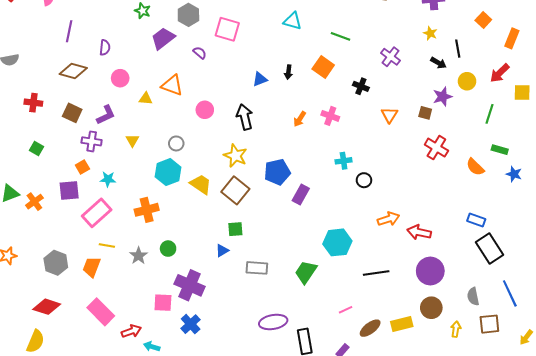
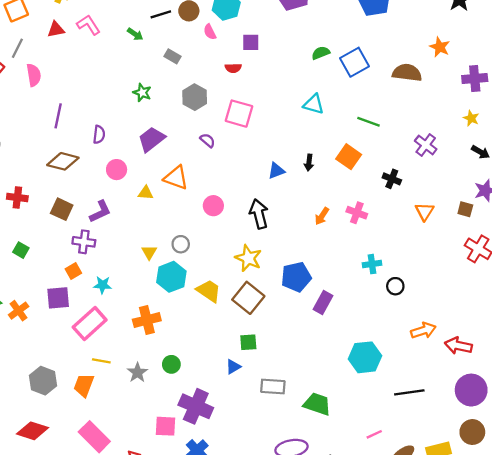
purple trapezoid: (163, 38) -> (152, 139), moved
yellow triangle: (132, 140) -> (149, 252), moved
green trapezoid: (306, 272) -> (317, 404), moved, turned 75

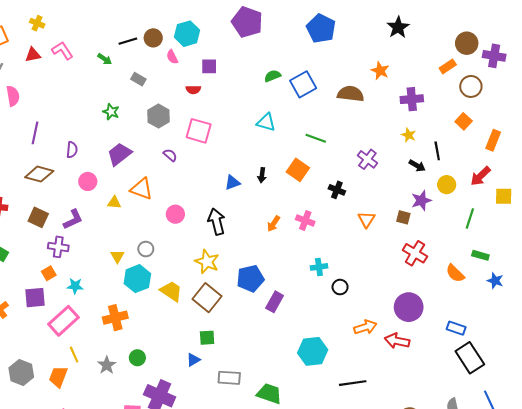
yellow line: (101, 361) -> (74, 355), turned 56
purple circle: (471, 390) -> (409, 307), moved

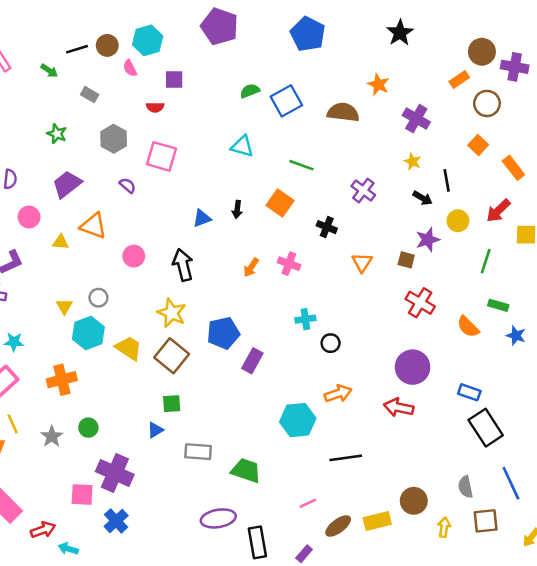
purple cross: (412, 99) -> (416, 119), turned 35
orange rectangle: (493, 140) -> (513, 168), turned -60
orange arrow: (365, 327) -> (338, 394), moved

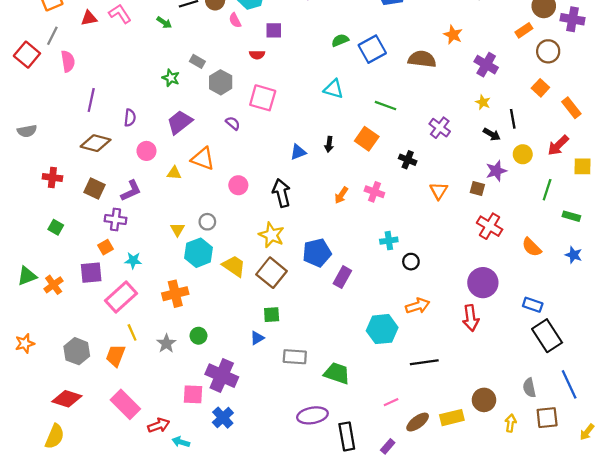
gray rectangle: (90, 95) -> (197, 61), moved
green rectangle: (498, 305) -> (571, 216), moved
red arrow: (399, 407) -> (471, 318), turned -110

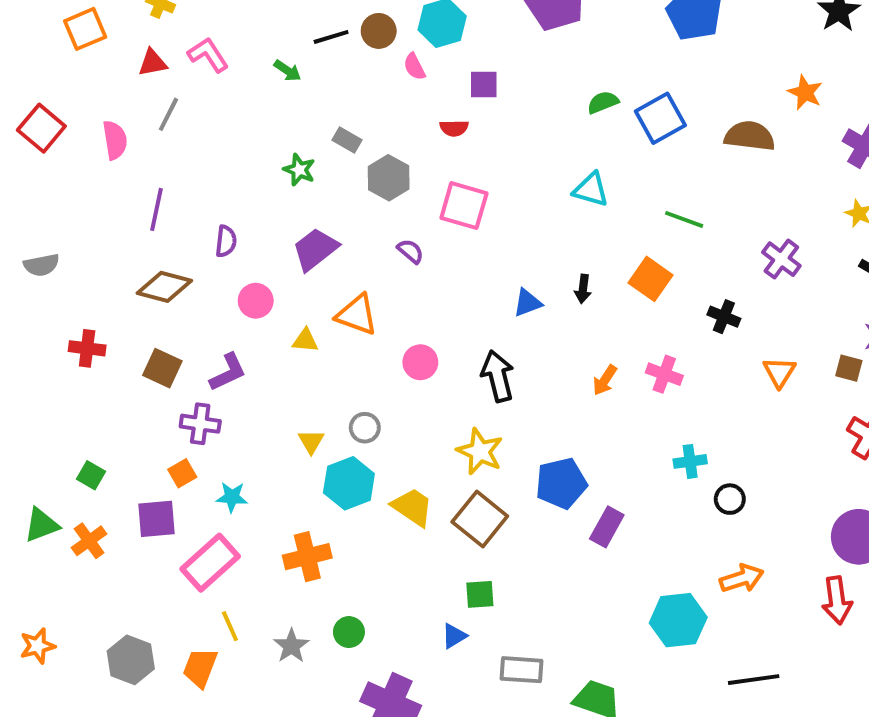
gray line: (52, 36) -> (168, 114), moved
green square: (56, 227) -> (91, 475), moved

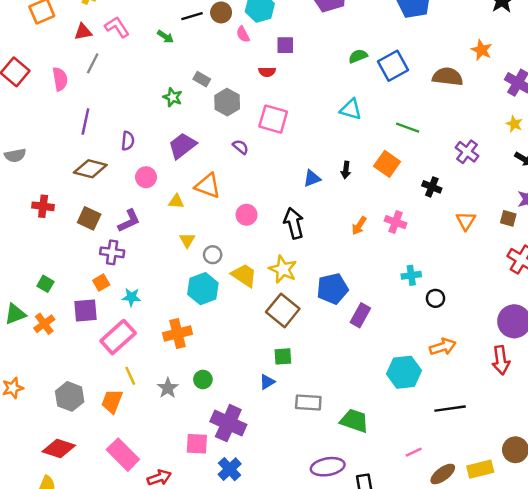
yellow triangle: (311, 442) -> (187, 240), moved
yellow trapezoid: (412, 507) -> (244, 275), moved

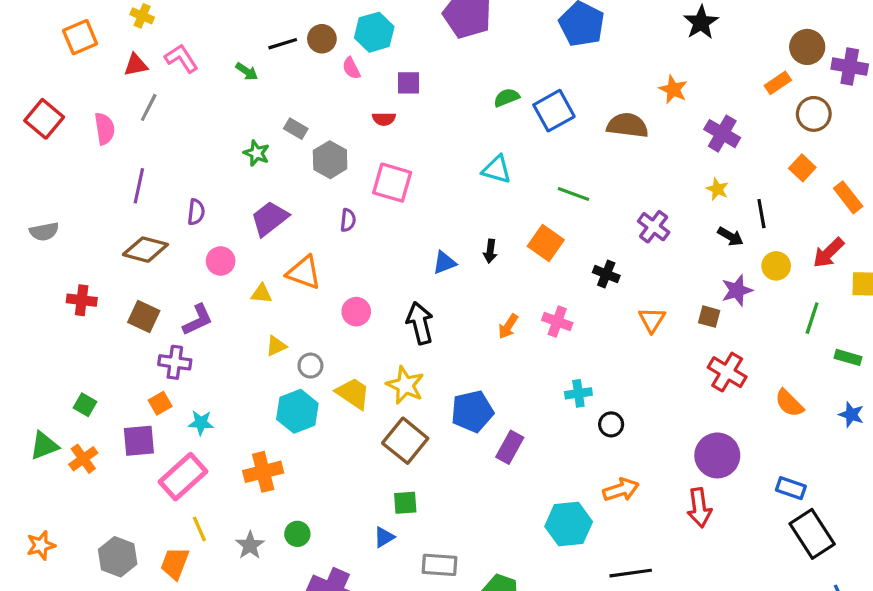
purple semicircle: (240, 147) -> (348, 220), turned 56
yellow triangle: (187, 240) -> (276, 346), turned 35

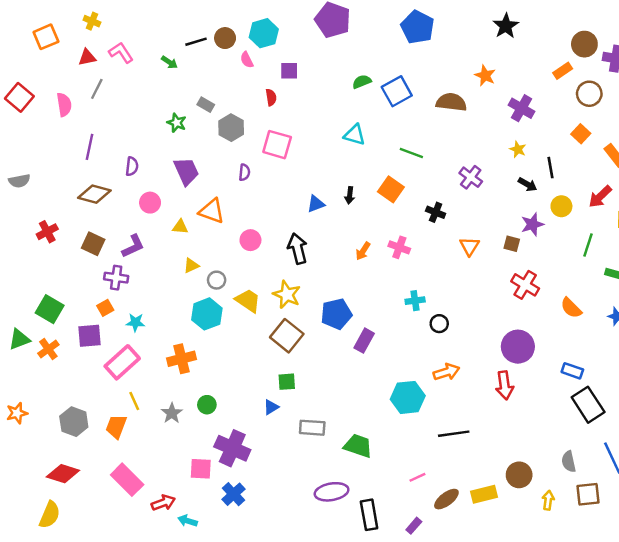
red semicircle: (384, 119) -> (271, 97), turned -98
purple trapezoid: (270, 219) -> (186, 171), turned 104
red cross: (82, 300) -> (47, 232), turned -35
green square: (85, 405) -> (50, 309), size x1.6

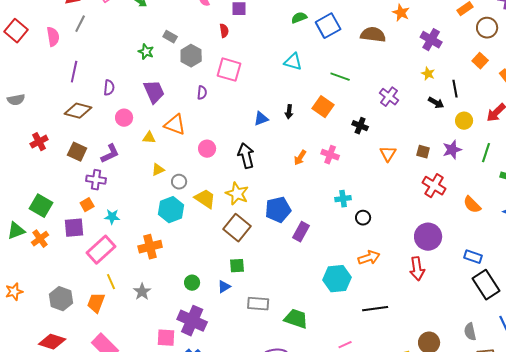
purple star: (532, 224) -> (452, 150), moved
green circle: (207, 405) -> (192, 283), moved

